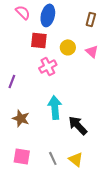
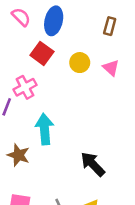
red square: (39, 40) -> (42, 53), turned 30
pink cross: (48, 66) -> (25, 87), moved
cyan arrow: (55, 107) -> (45, 129), moved

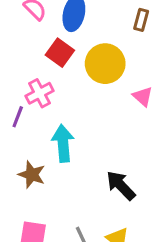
yellow circle: (80, 63) -> (105, 64), size x1.6
pink triangle: (111, 68) -> (143, 96), moved

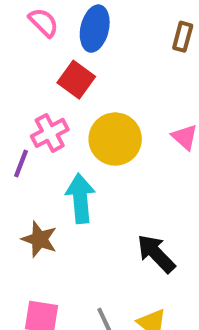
yellow circle: (105, 64) -> (115, 139), moved

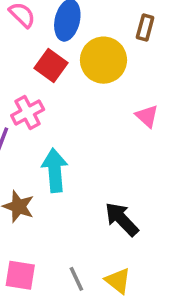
yellow circle: (115, 139) -> (103, 60), moved

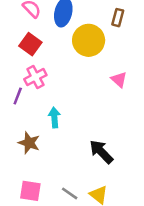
red square: (51, 65) -> (30, 44), moved
cyan arrow: (55, 170) -> (54, 118), size x0.7
gray line: (76, 279) -> (70, 193), turned -30

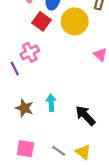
red square: (30, 44) -> (42, 21), moved
purple line: (18, 96) -> (15, 68), turned -48
cyan arrow: (54, 118) -> (51, 103), moved

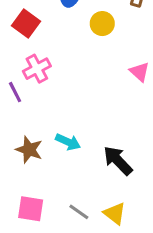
red square: (42, 21) -> (26, 24), moved
yellow circle: (75, 21) -> (102, 24), size x0.6
cyan arrow: (51, 103) -> (68, 142), turned 119

